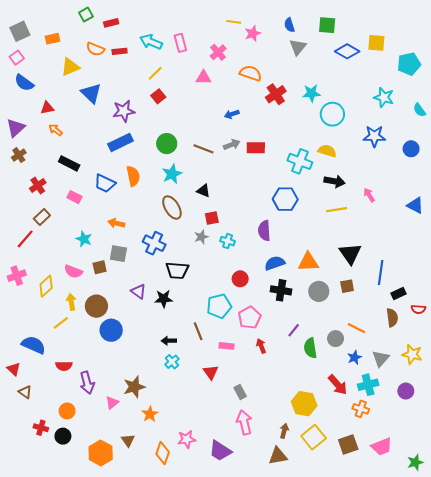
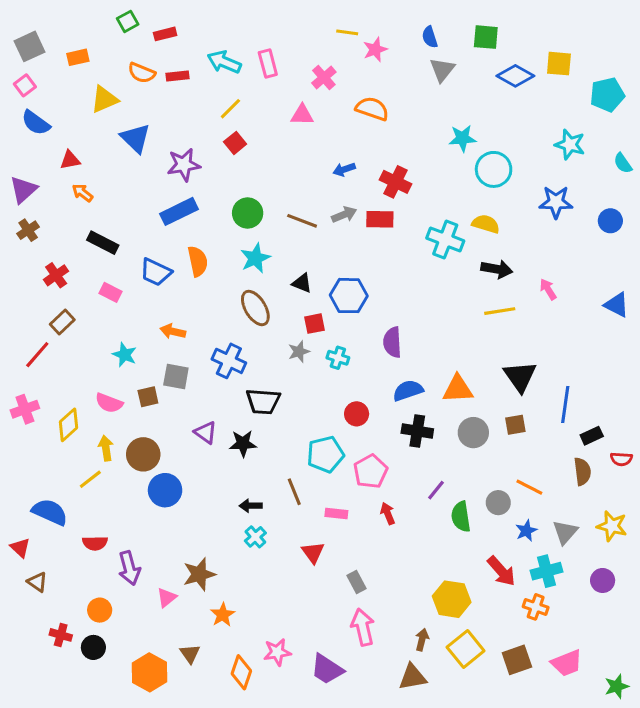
red cross: (276, 94) -> (395, 182), moved, turned -30
blue hexagon: (285, 199) -> (349, 296), moved

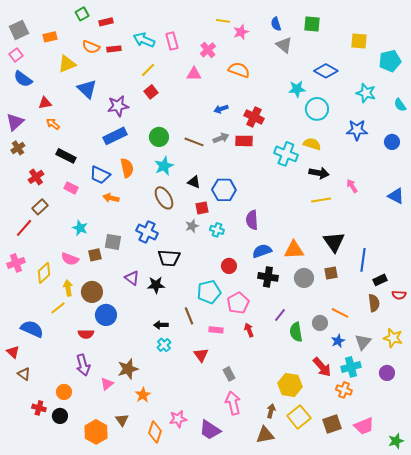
gray triangle: (442, 70) -> (284, 45), turned -30
blue diamond: (515, 76) -> (326, 71), moved
orange arrow: (173, 331) -> (111, 198), moved
red semicircle: (95, 543) -> (86, 334), moved

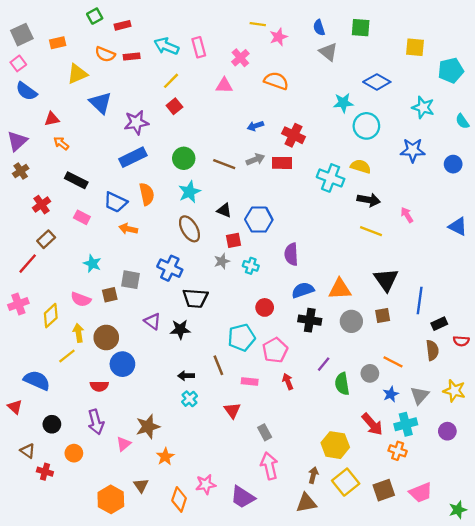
yellow line: (321, 200) -> (371, 231), turned 30
brown triangle: (24, 374) -> (28, 451), moved
black circle: (60, 416) -> (52, 424), moved

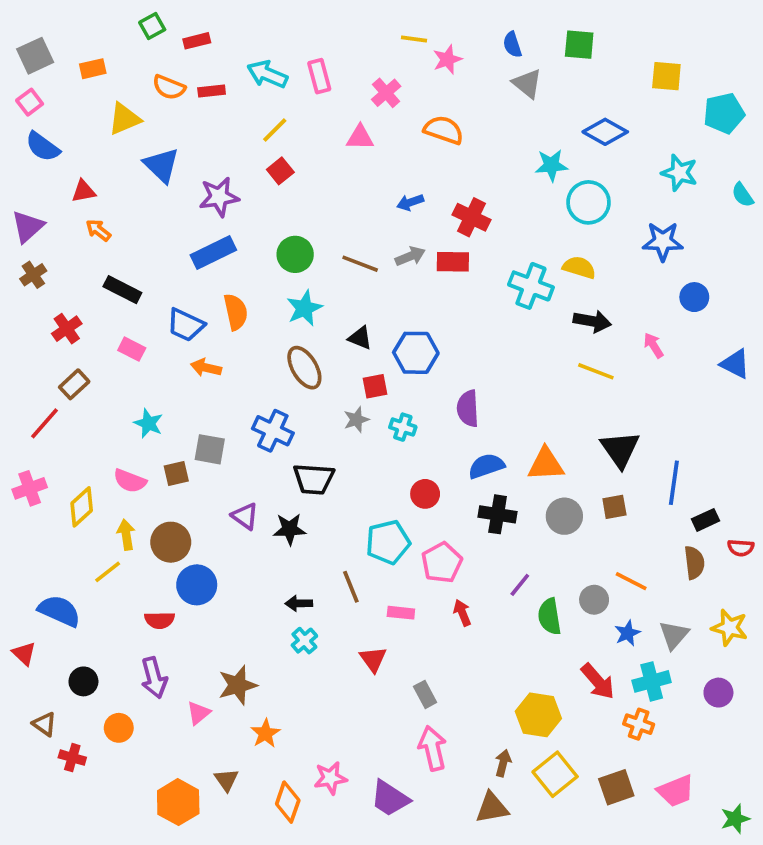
blue circle: (453, 164) -> (694, 297), moved

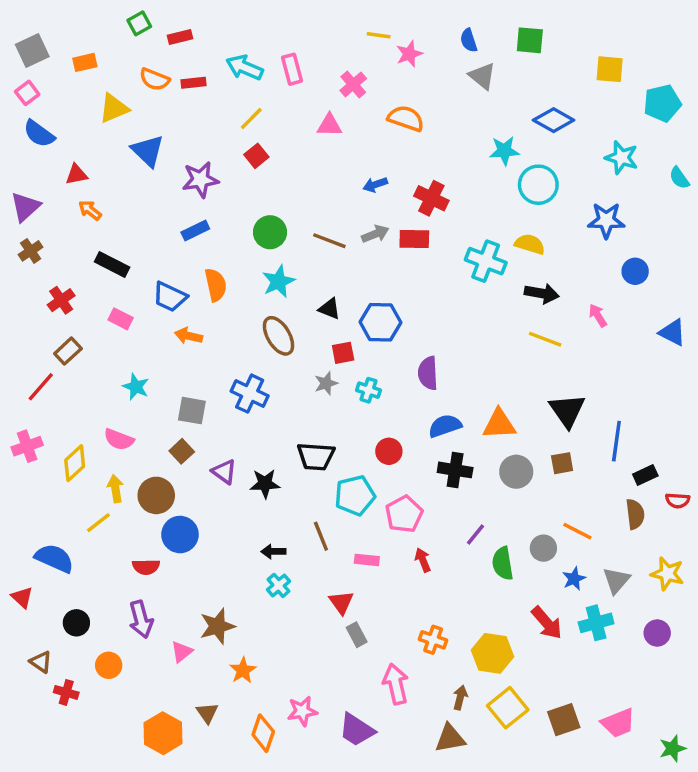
blue rectangle: (213, 253) -> (195, 231), size x0.7
brown square: (176, 473) -> (182, 451), moved, turned -30
black trapezoid: (314, 479) -> (316, 456), moved
gray rectangle: (425, 694) -> (357, 635), moved
orange cross: (639, 724) -> (433, 640), moved

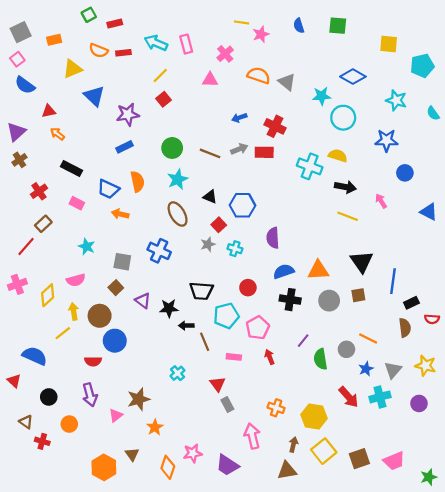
gray triangle: (482, 76) -> (287, 82), moved
red square: (343, 353) -> (219, 225), turned -32
pink semicircle: (119, 439) -> (76, 280), turned -36
black arrow: (273, 551) -> (186, 326), moved

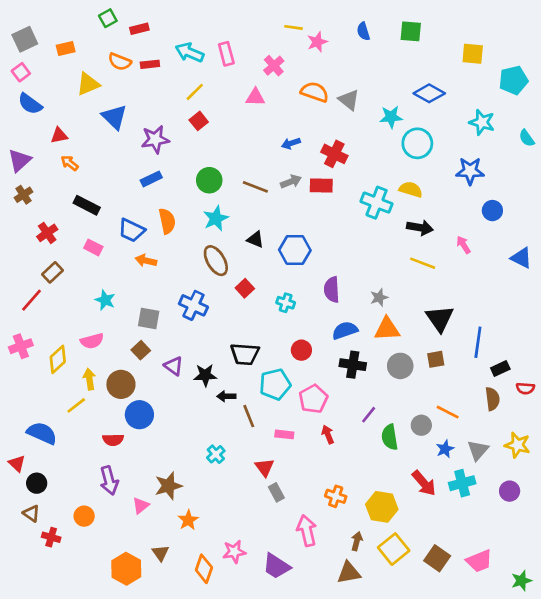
red square: (219, 225) -> (245, 288), moved
gray star: (208, 244) -> (379, 297), moved
black circle: (49, 397) -> (37, 483), moved
brown square: (359, 459) -> (437, 558), turned -36

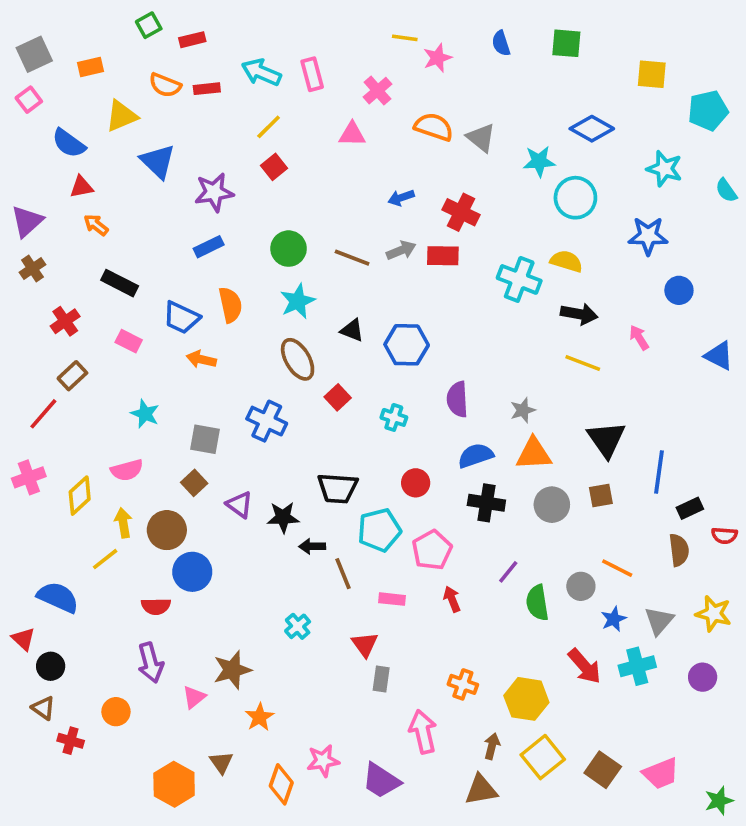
blue semicircle: (30, 104) -> (69, 143), moved
gray rectangle: (276, 492) -> (381, 679), turned 36

